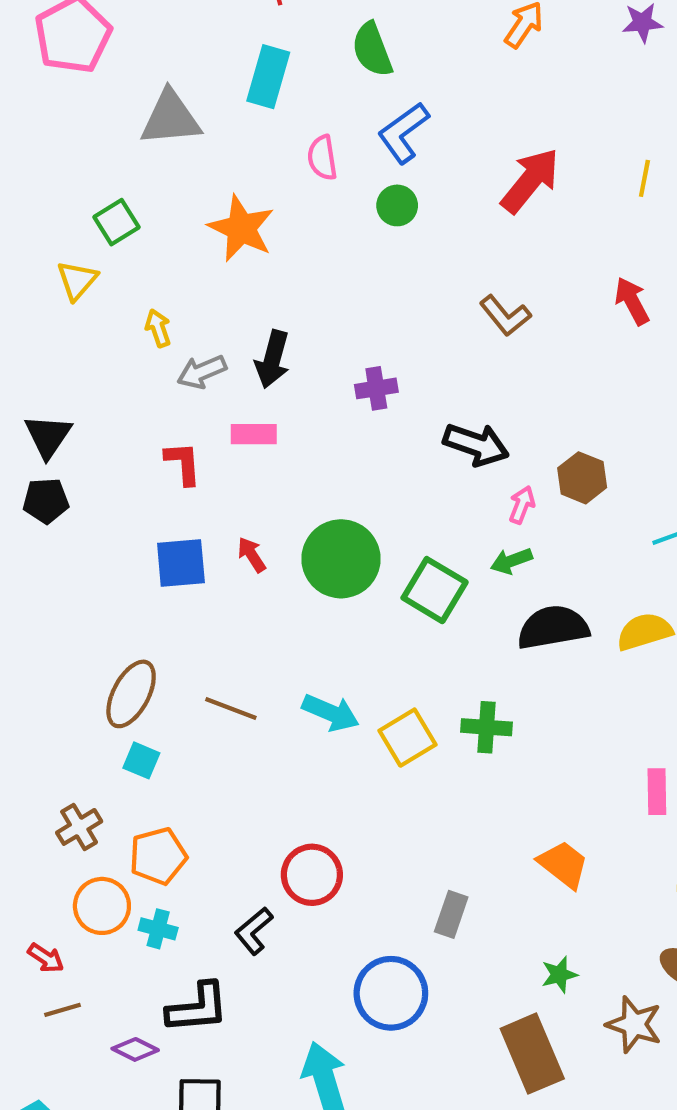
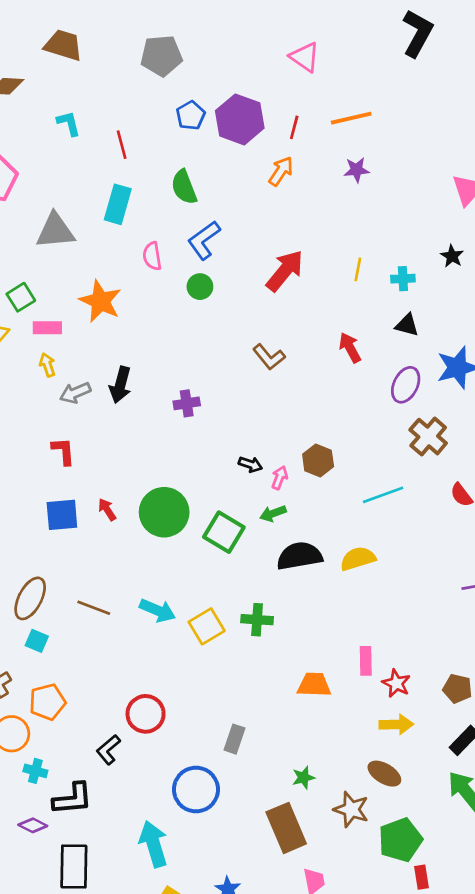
pink rectangle: (254, 434) -> (47, 328), moved
black arrow: (476, 445) -> (250, 464), moved, size x0.6
orange trapezoid: (563, 864) -> (314, 685), moved, turned -36
cyan cross: (158, 929) -> (35, 771), moved

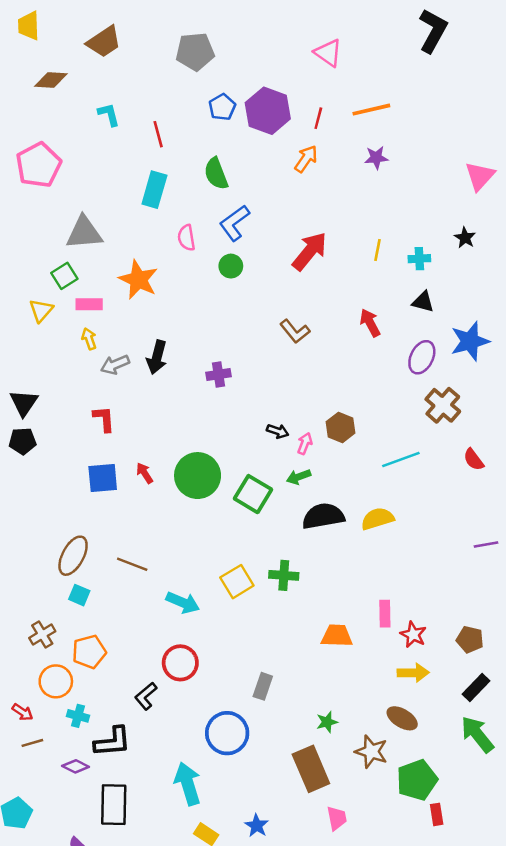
brown trapezoid: (63, 45) -> (104, 42), turned 129
gray triangle: (55, 231) -> (84, 233), moved
cyan arrow: (158, 610) -> (183, 602), moved

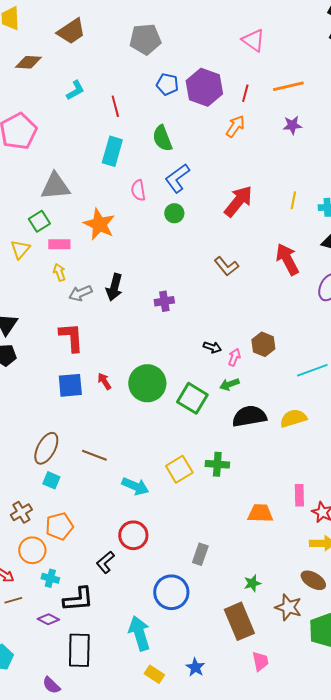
blue pentagon: (222, 107) -> (167, 84), turned -30
cyan L-shape: (109, 114) -> (75, 90), turned 75
red arrow: (370, 323) -> (287, 259), size x1.4
red L-shape: (104, 419) -> (71, 337), size x1.4

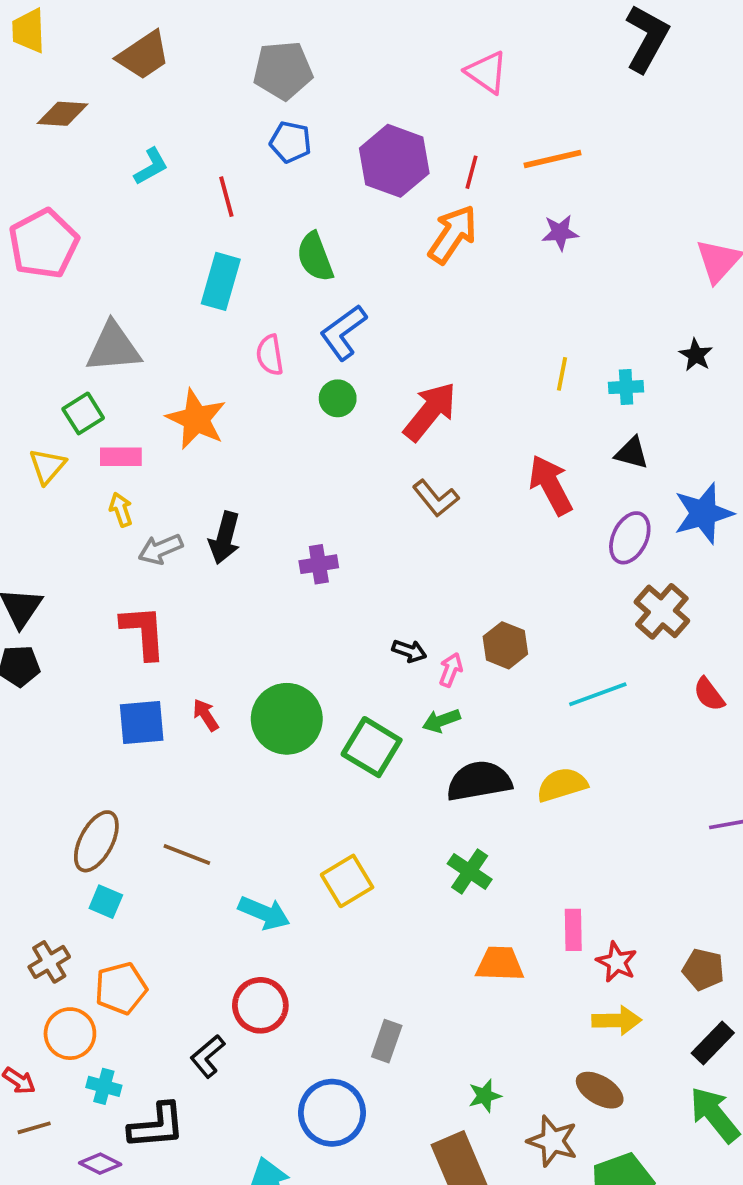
blue pentagon: (167, 84) -> (291, 142), moved
orange arrow: (235, 126) -> (453, 234), size x1.4
red arrow: (238, 201) -> (430, 412), moved
green cross: (217, 464) -> (470, 871), moved, turned 30

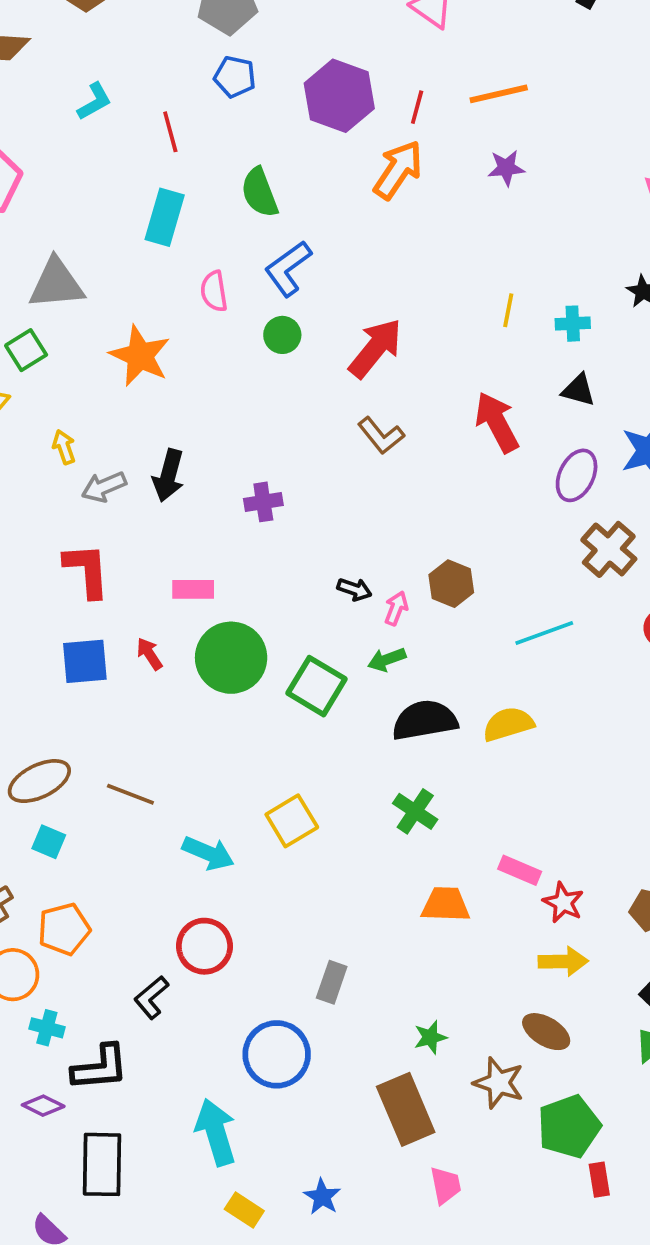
pink rectangle: (121, 457) -> (193, 589), moved
brown ellipse: (96, 841) -> (39, 781), turned 36
pink rectangle: (573, 930) -> (520, 870), turned -66

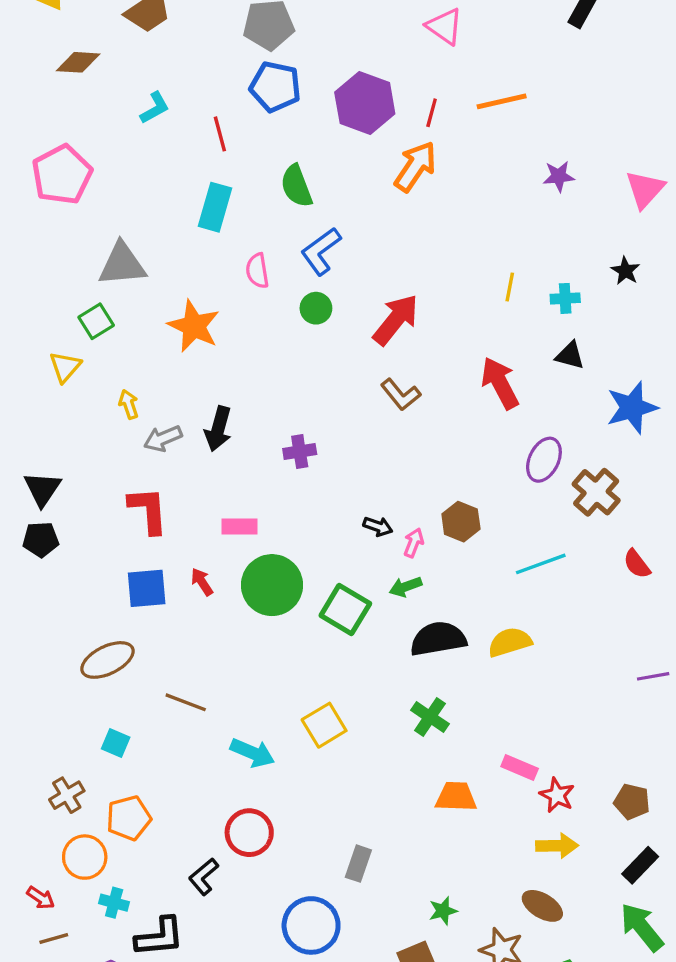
blue pentagon: (235, 77) -> (275, 87), size x1.4
purple star: (506, 168) -> (559, 176), moved
purple ellipse: (577, 475) -> (544, 460), moved
brown ellipse: (39, 781) -> (107, 660), moved

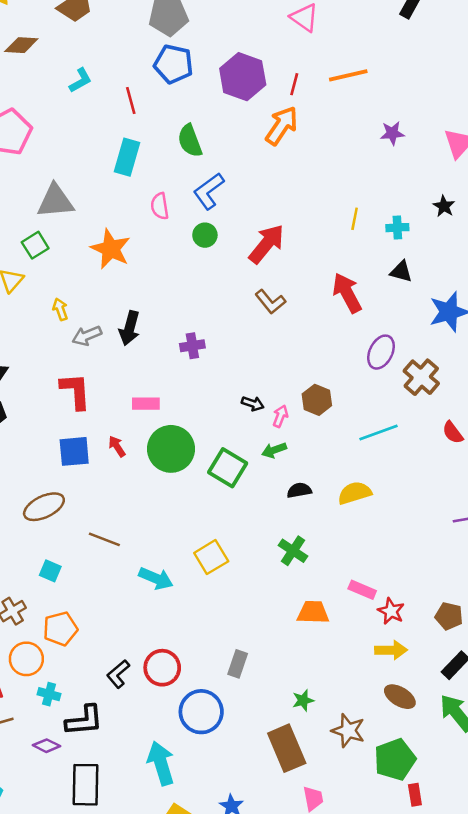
black semicircle: (438, 639) -> (299, 490), size x0.6
red circle: (249, 833) -> (162, 668), moved
brown ellipse: (542, 906) -> (400, 697), moved

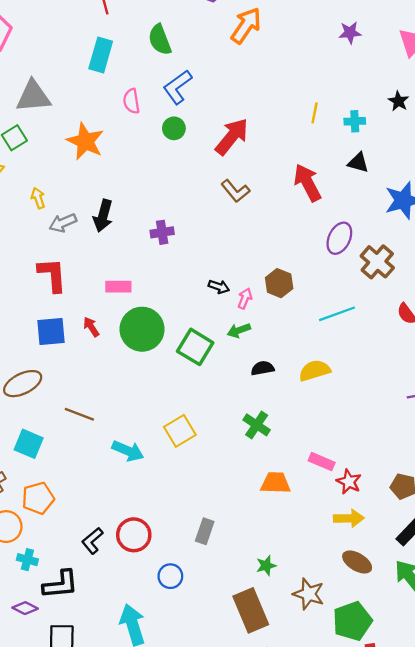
cyan square: (50, 571) -> (29, 444), size x1.4
blue circle: (201, 712) -> (170, 576), size x0.6

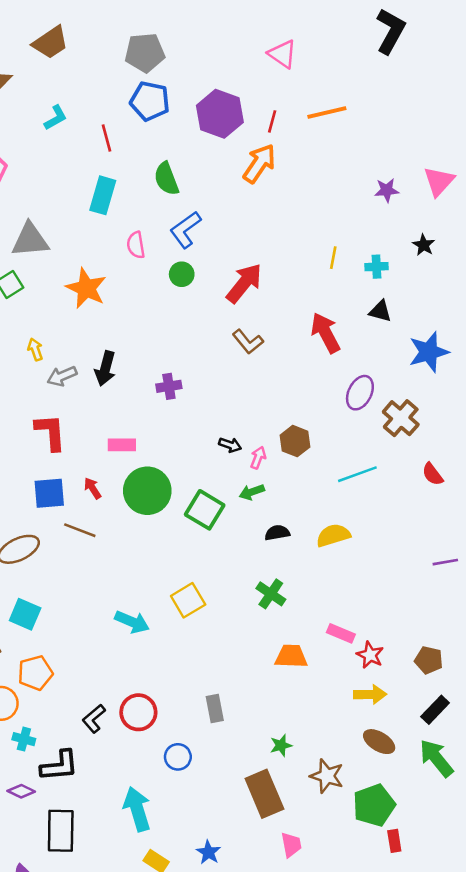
purple star: (350, 33) -> (387, 190), moved
brown line: (79, 414) -> (80, 530), moved
gray rectangle: (205, 531) -> (215, 708), turned -30

